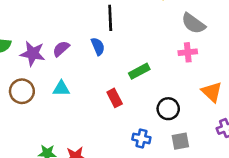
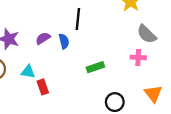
purple semicircle: (61, 49) -> (43, 38), moved
red rectangle: (115, 98) -> (43, 87), moved

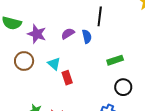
cyan triangle: (28, 72) -> (54, 64), turned 32
black circle: (115, 102) -> (123, 87), moved

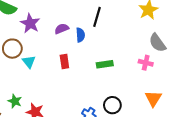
cyan triangle: (54, 64) -> (29, 62), moved
red rectangle: (67, 78) -> (64, 62), moved
black circle: (123, 87) -> (112, 105), moved

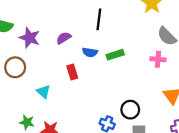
blue semicircle: (80, 35) -> (90, 52), moved, turned 112
cyan triangle: (29, 62) -> (44, 92), moved
green rectangle: (105, 64) -> (115, 55), moved

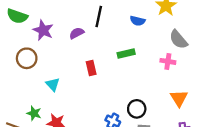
black line: (99, 19) -> (99, 16), moved
blue semicircle: (90, 52) -> (138, 21), moved
red rectangle: (72, 72) -> (91, 68), moved

